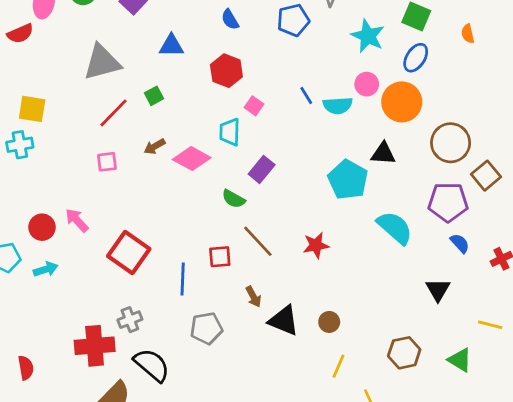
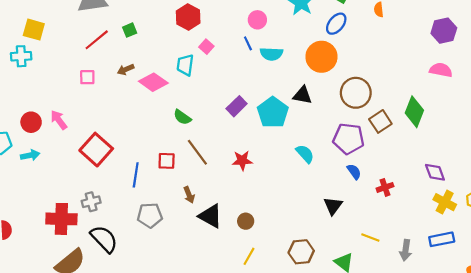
pink circle: (367, 84) -> (257, 20), moved
purple rectangle: (262, 169) -> (237, 106), moved
cyan semicircle: (395, 228) -> (305, 154), size x0.7

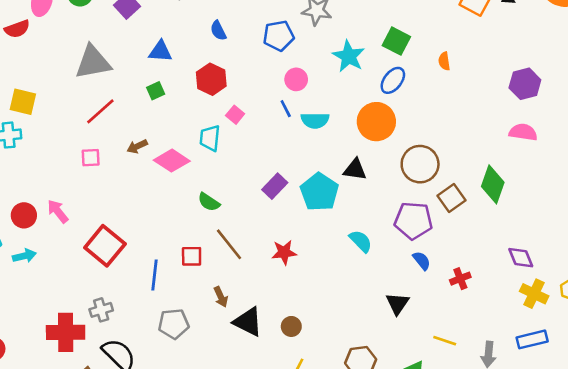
green square: (130, 30) -> (156, 91), moved

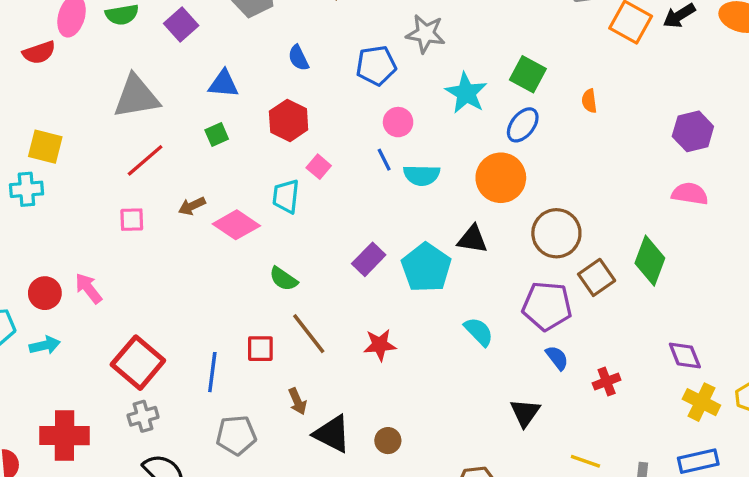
red square: (105, 246) -> (138, 363), moved
red cross: (66, 332) -> (64, 436), moved

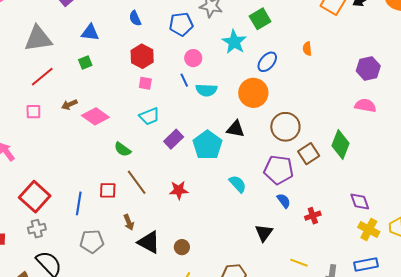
green square: (528, 74) -> (260, 19), moved, turned 30
red hexagon: (289, 120) -> (142, 56), moved
pink square: (319, 167) -> (145, 83), turned -32
cyan trapezoid: (286, 196) -> (149, 116), moved, turned -120

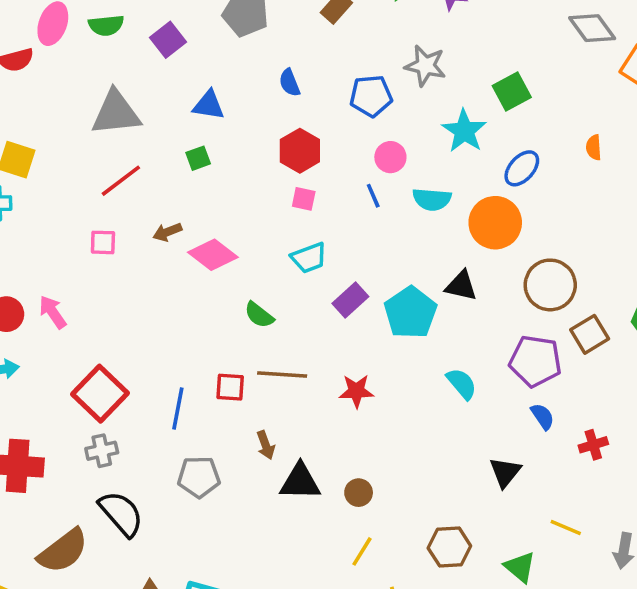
cyan semicircle: (206, 90) -> (432, 199), moved
brown line: (137, 182) -> (282, 374), turned -52
black triangle: (149, 242) -> (300, 482), turned -30

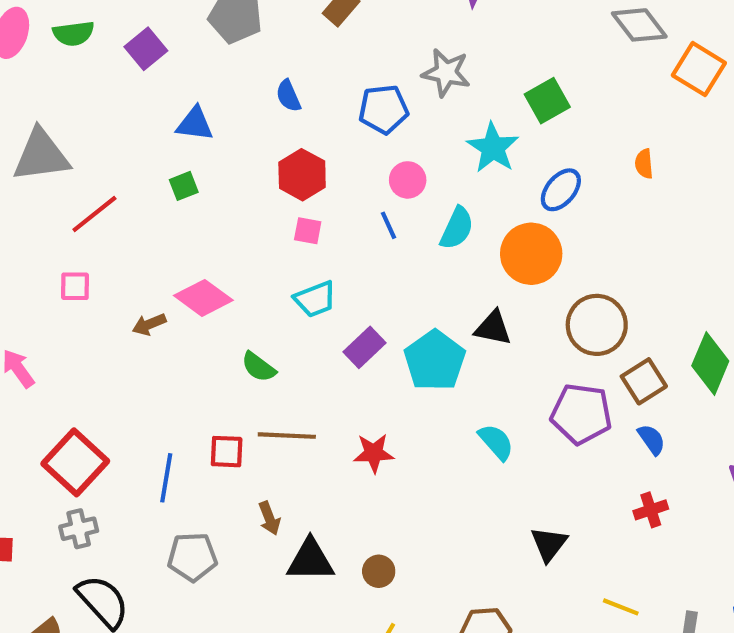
gray triangle: (116, 113) -> (41, 155), moved
cyan semicircle: (432, 199) -> (457, 228), turned -69
brown arrow: (167, 232) -> (149, 324), moved
blue semicircle: (543, 416) -> (651, 439), moved

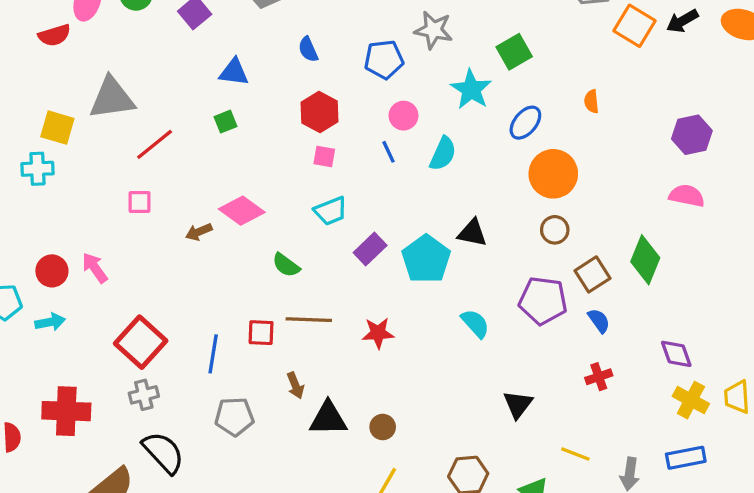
orange circle: (531, 254) -> (553, 174), moved
brown circle: (597, 325) -> (555, 230), size x0.6

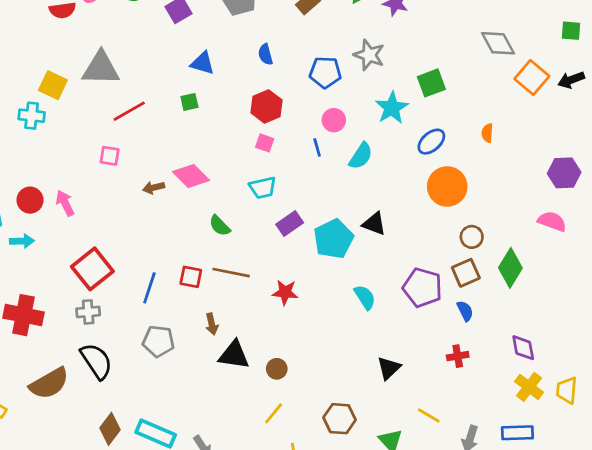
brown circle: (555, 230) -> (472, 237), moved

